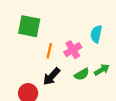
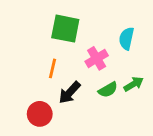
green square: (29, 26) -> (65, 29), moved
orange line: (49, 51) -> (53, 68), moved

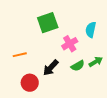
green square: (65, 29) -> (48, 23), turned -30
orange line: (53, 68) -> (20, 55), moved, turned 64

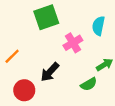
orange line: (20, 55) -> (12, 56), turned -32
green semicircle: (78, 66) -> (89, 84), moved

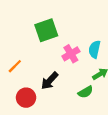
cyan semicircle: (98, 26) -> (94, 49), moved

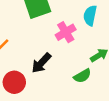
cyan semicircle: (94, 49) -> (90, 15), moved

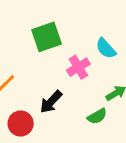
cyan semicircle: (90, 15) -> (106, 48), turned -54

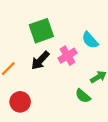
black arrow: (51, 102) -> (40, 60), moved
green semicircle: (97, 116) -> (83, 96), turned 70

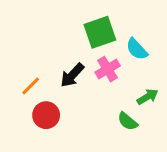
green square: (41, 31) -> (100, 32), moved
red circle: (20, 102) -> (46, 115), moved

